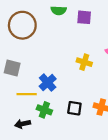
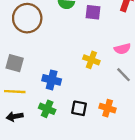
blue cross: (48, 83) -> (52, 80), turned -36
yellow line: (27, 94) -> (15, 92), moved
black arrow: (23, 124) -> (15, 116), moved

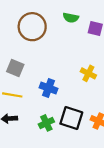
black square: (79, 108) -> (71, 118), size x1.5
green cross: (47, 109) -> (46, 123), moved, turned 35

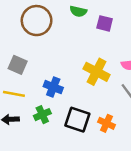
yellow cross: (88, 73) -> (96, 72), size x1.5
green cross: (46, 123) -> (42, 115), moved

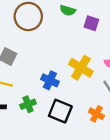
blue cross: (53, 87) -> (50, 80), moved
orange cross: (107, 123) -> (97, 114), moved

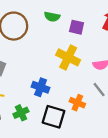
yellow cross: (81, 68) -> (68, 57), moved
orange cross: (97, 114) -> (77, 103), moved

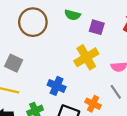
yellow cross: (68, 57) -> (86, 57), turned 30

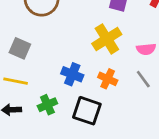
orange cross: (93, 104) -> (108, 79), moved

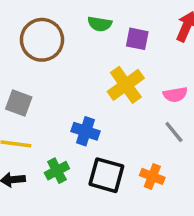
orange cross: (108, 79) -> (152, 176), moved

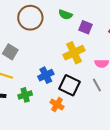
blue cross: (85, 131) -> (46, 75), turned 35
black square: (106, 175) -> (69, 85), moved
orange cross: (152, 176) -> (57, 105), moved

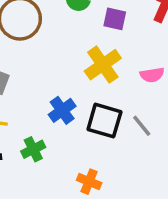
gray line: (97, 85) -> (142, 126), moved
orange cross: (57, 105) -> (89, 182), moved

